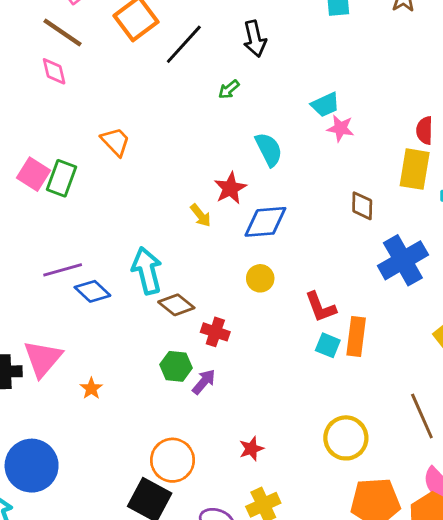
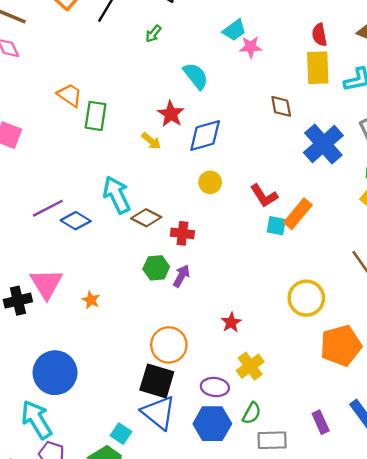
green rectangle: (62, 178) -> (96, 116), moved
orange rectangle: (356, 336) -> (298, 214), turned 44

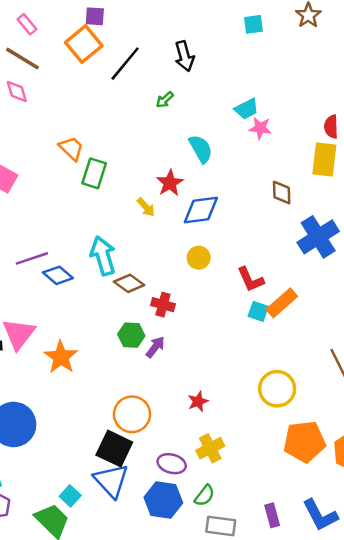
orange star: (91, 300) -> (61, 357), size x1.8

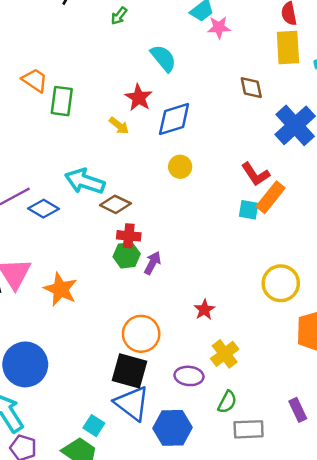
cyan arrow: (103, 256) -> (85, 181), turned -45
red L-shape: (250, 279) -> (255, 174), moved
red cross: (163, 305) -> (129, 236), moved
blue hexagon: (163, 500) -> (172, 428), moved

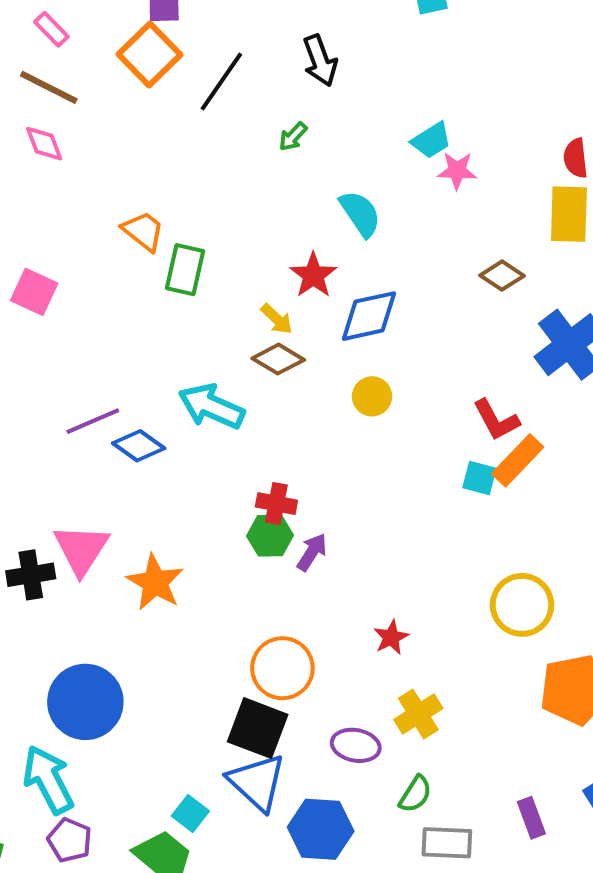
brown diamond: (251, 88) -> (502, 276), turned -50
brown diamond: (115, 204) -> (278, 359), moved

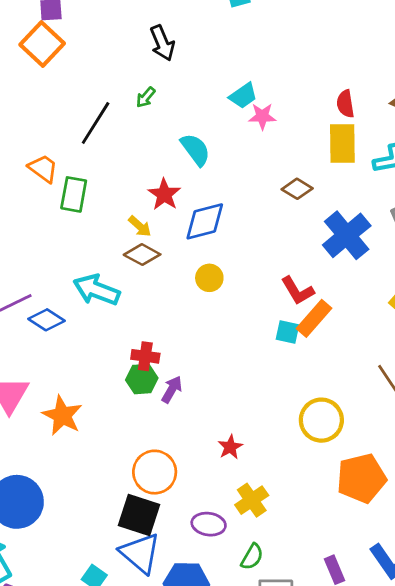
black line: (221, 81) -> (96, 123), moved

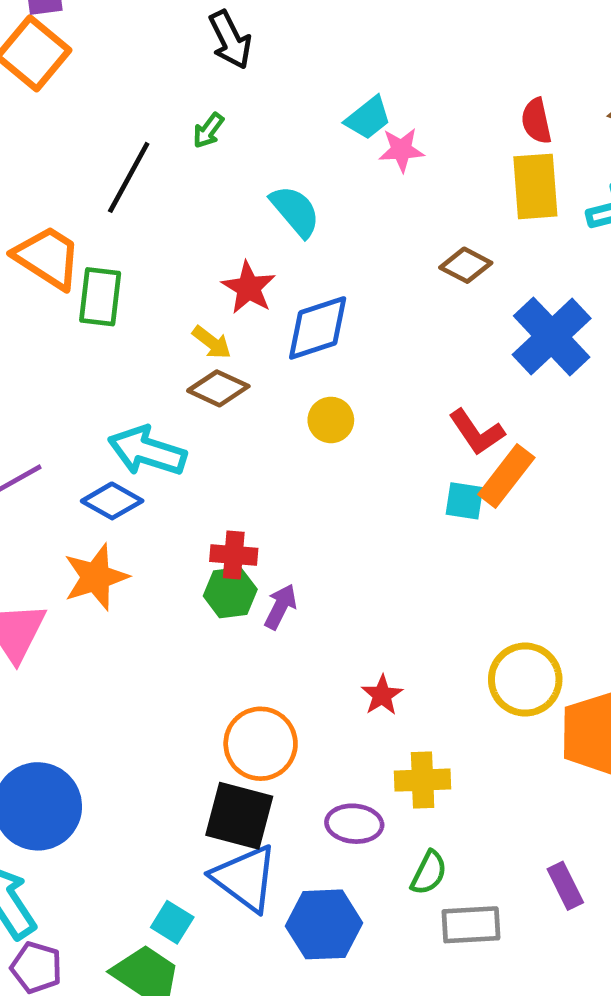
orange trapezoid: (43, 168) -> (47, 257), size x1.4
blue diamond: (47, 320) -> (112, 501), moved
orange star: (62, 416) -> (96, 577), moved, turned 30
yellow circle: (321, 420) -> (525, 680), moved
yellow cross: (252, 500) -> (423, 780), turned 36

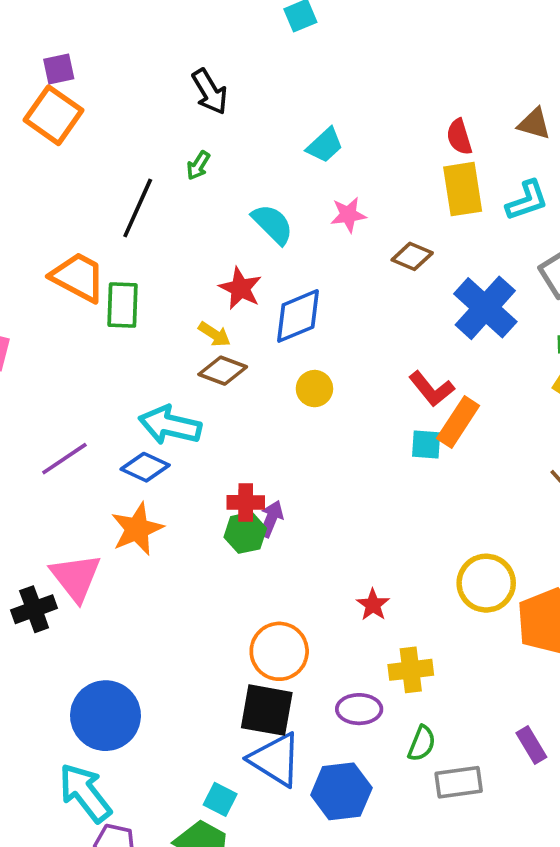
pink star: (401, 150) -> (348, 215), moved
purple arrow: (280, 607) -> (271, 519), moved

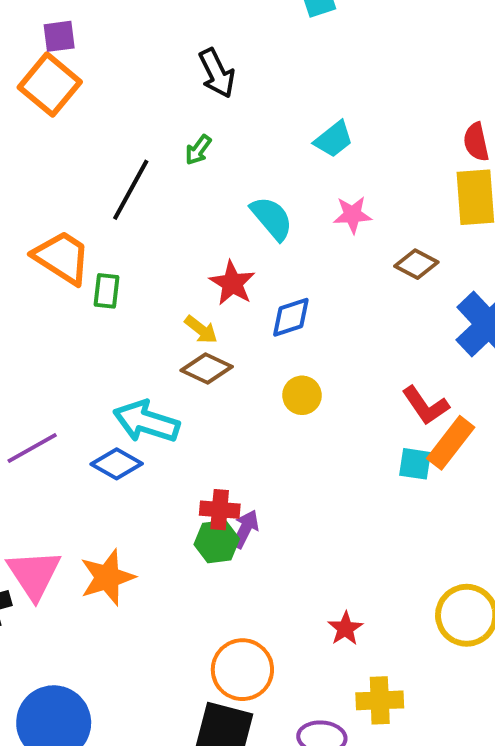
green rectangle: (123, 305) -> (106, 291), size x0.7
blue diamond: (298, 316) -> (291, 317), size x0.7
orange star: (137, 529) -> (107, 577), moved

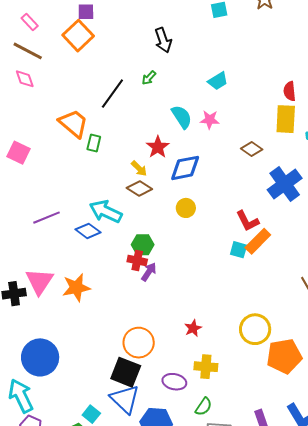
pink star: (352, 215) -> (210, 120), moved
blue diamond: (291, 317) -> (185, 168), size x1.4
green hexagon: (217, 542) -> (143, 245), moved

